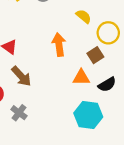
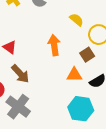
gray cross: (19, 113) -> (18, 107), size x1.6

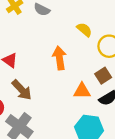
brown square: (87, 55) -> (103, 76), moved

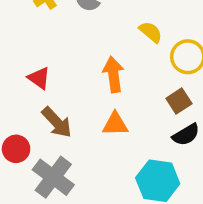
orange triangle: (82, 91) -> (115, 124), moved

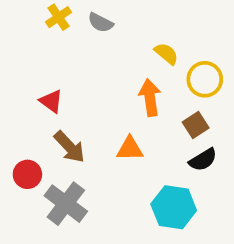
orange arrow: (113, 74) -> (150, 98), moved

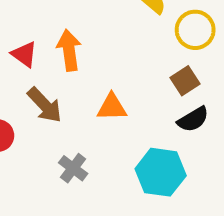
orange arrow: (150, 98) -> (69, 50), moved
gray cross: (66, 204) -> (73, 168), moved, size x0.6

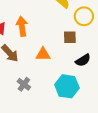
brown square: (185, 81) -> (70, 37), moved, turned 32

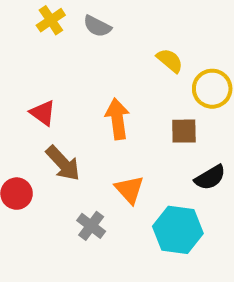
orange arrow: (22, 26) -> (117, 119), moved
orange triangle: (43, 54) -> (129, 190), moved, turned 49

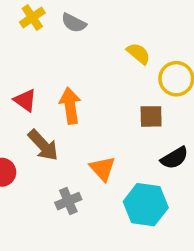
orange arrow: (117, 119) -> (70, 106), moved
gray cross: (91, 226) -> (68, 201), turned 30

